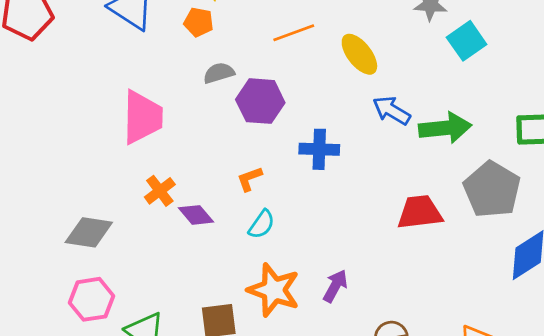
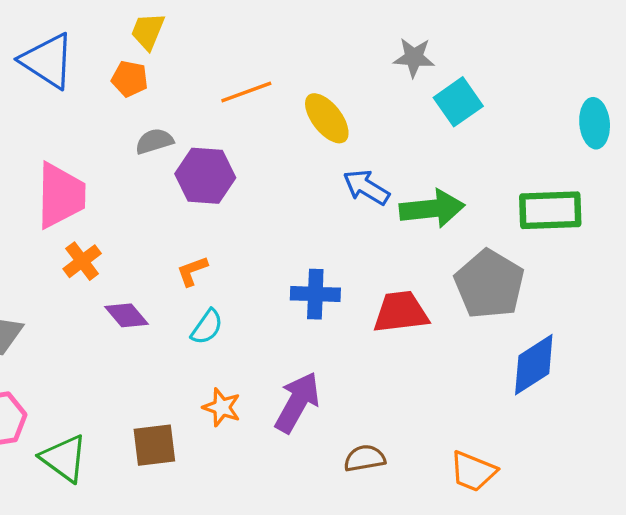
blue cross: (319, 149) -> (315, 294), moved
orange cross: (160, 191) -> (82, 261), moved
purple arrow: (335, 286) -> (297, 402), size x1.5
orange star: (274, 290) -> (222, 407), size x0.6

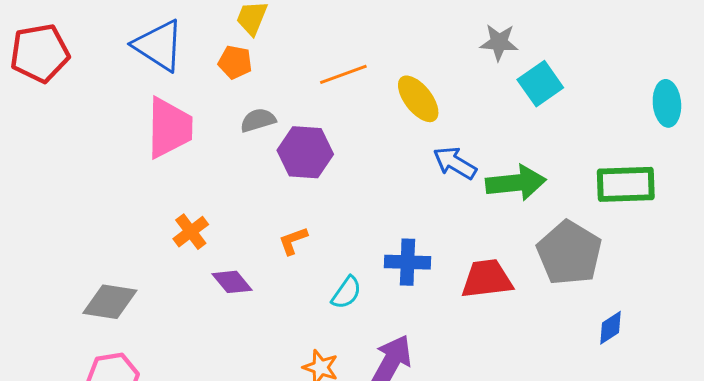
pink trapezoid: (61, 195) -> (169, 128), moved
cyan semicircle: (207, 327) -> (346, 293), moved
blue diamond: (534, 365) -> (610, 328), size x0.6

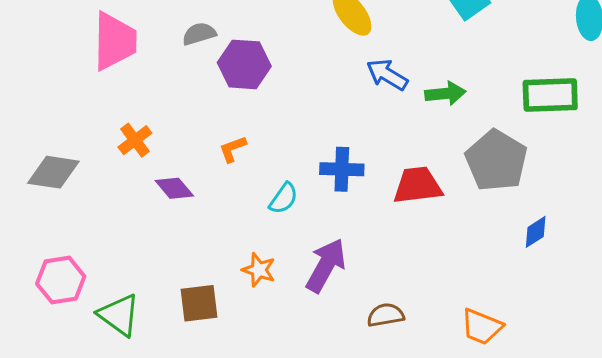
green arrow: (516, 183) -> (445, 94), size x0.7
gray diamond: (110, 302) -> (53, 172), moved

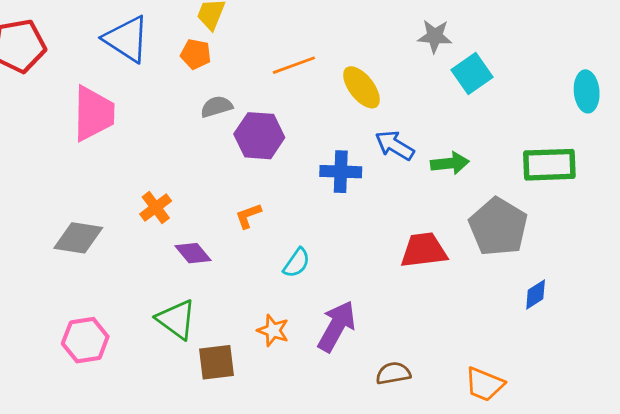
pink trapezoid: (115, 41) -> (94, 114), moved
blue cross: (342, 169) -> (341, 172), moved
green triangle: (119, 315) -> (176, 319), moved

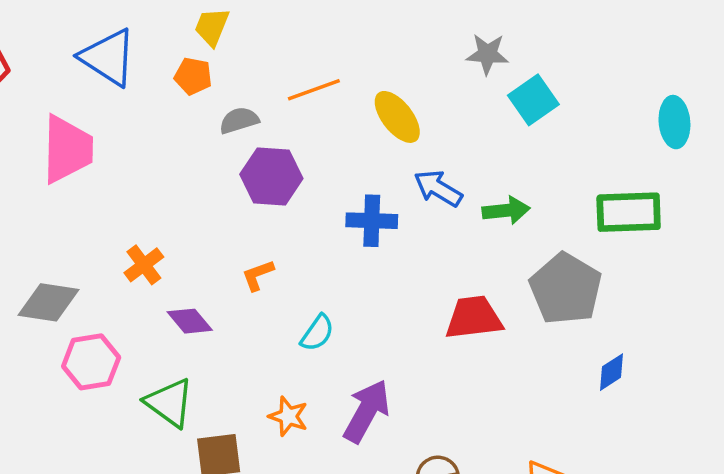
gray semicircle: (216, 107) -> (239, 120), moved
pink hexagon: (85, 340) -> (91, 362), moved

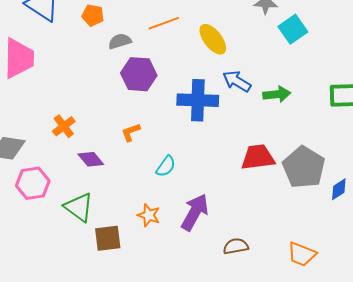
blue cross: (372, 221) -> (198, 100), size x1.4
gray pentagon: (566, 289) -> (304, 167), moved

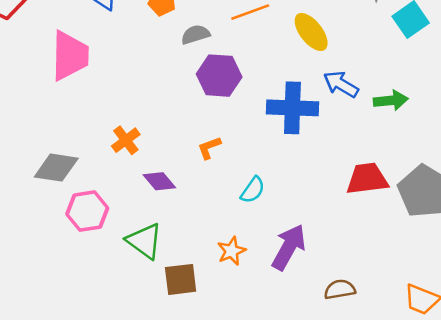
orange star: (149, 215) -> (232, 251), turned 30

